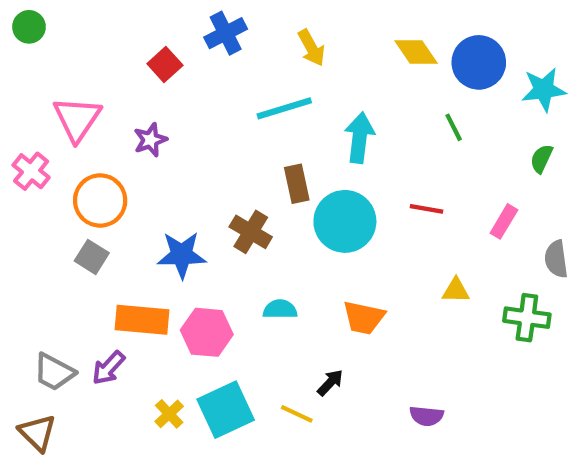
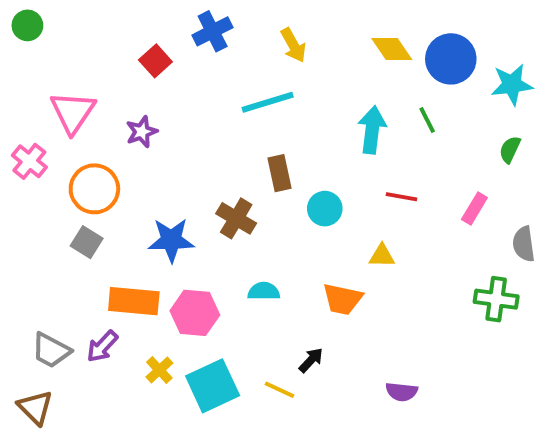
cyan arrow: (360, 138) -> (372, 130), moved
cyan circle: (345, 221) -> (325, 209), size x0.6
yellow triangle: (456, 290) -> (382, 256), moved
yellow cross: (169, 414) -> (159, 370), moved

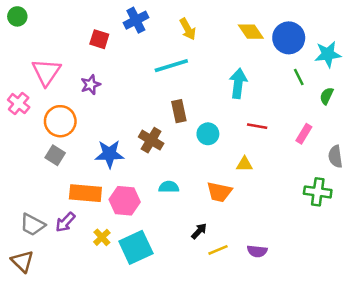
red square: (155, 61) -> (99, 39), turned -30
green line: (427, 120) -> (299, 77), moved
yellow line: (279, 390) -> (218, 250), moved, turned -48

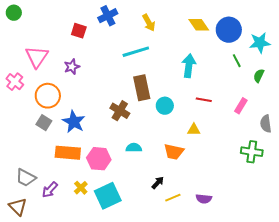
brown rectangle: (179, 111) -> (142, 88), size x1.4
blue star: (109, 154) -> (74, 122), moved, turned 30
purple arrow: (65, 222) -> (50, 190), moved

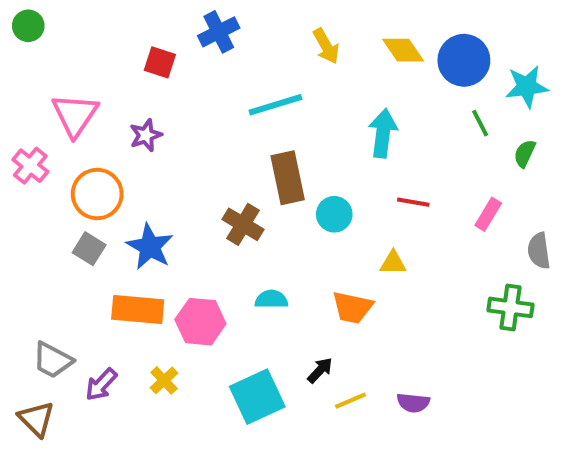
yellow arrow: (149, 23) -> (326, 46), moved
cyan square: (108, 196) -> (257, 397), moved

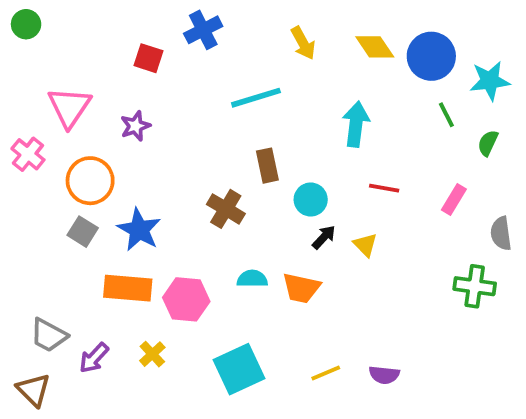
brown rectangle: (288, 178) -> (267, 166), size x0.7
yellow triangle: (393, 263) -> (365, 245), turned 44
orange trapezoid: (352, 307) -> (301, 288), moved
black arrow: (320, 370) -> (324, 237), moved

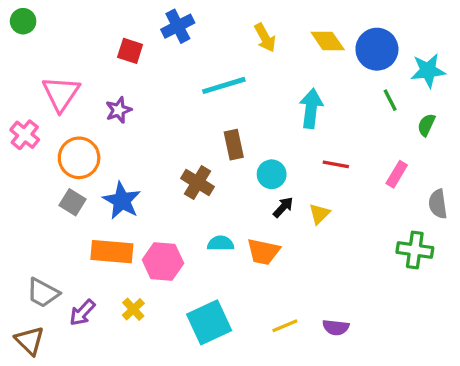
yellow triangle: (365, 245) -> (319, 214), turned 30

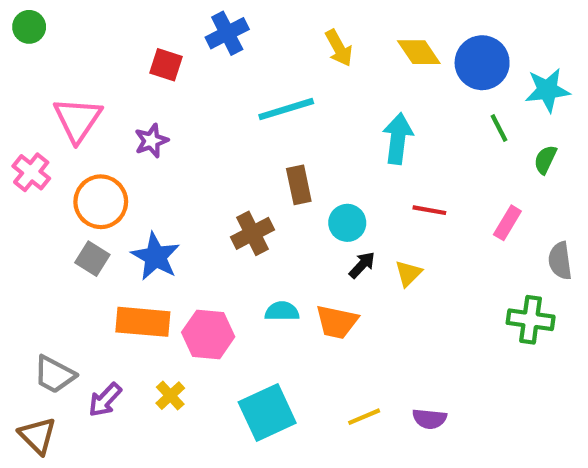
brown cross: (198, 183) -> (252, 233), turned 32

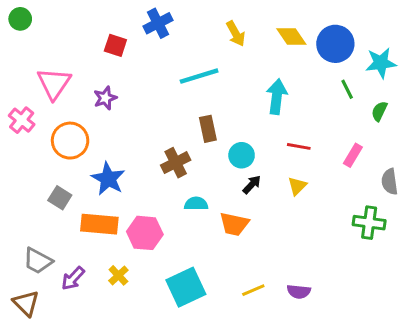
gray square: (92, 259) -> (60, 198), moved
yellow triangle: (408, 273) -> (297, 186), moved
cyan semicircle: (282, 311) -> (196, 204), moved

